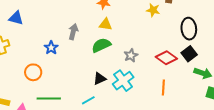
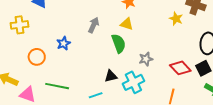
green semicircle: (101, 45) -> (119, 43), turned 84
blue star: (51, 48) -> (64, 43), moved
orange circle: (33, 72) -> (37, 57), moved

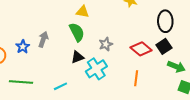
gray arrow: (94, 25) -> (43, 39), moved
blue star: (64, 43) -> (23, 47), moved
black triangle: (111, 76) -> (77, 57), moved

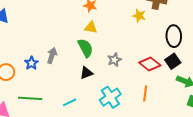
cyan cross: (96, 69) -> (110, 97), moved

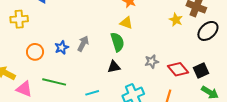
black ellipse: (174, 36) -> (208, 31), moved, turned 40
gray star: (114, 60) -> (152, 62), moved

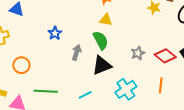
gray arrow: (83, 44) -> (77, 52), moved
blue star: (62, 47) -> (55, 33), moved
black triangle: (114, 67) -> (102, 65), size x1.5

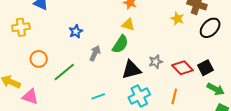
green semicircle: (101, 40) -> (120, 44), turned 54
black triangle: (102, 65) -> (131, 70), moved
green line: (46, 91) -> (64, 72), moved, turned -50

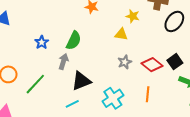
yellow star: (177, 19) -> (133, 16), moved
yellow triangle: (128, 25) -> (121, 34), moved
green semicircle: (120, 44) -> (74, 41), moved
black triangle: (131, 70) -> (81, 81), moved

